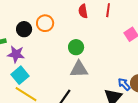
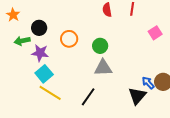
orange circle: (45, 23) -> (69, 39), moved
black circle: (24, 29) -> (39, 28), moved

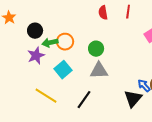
green arrow: (22, 41) -> (50, 43), moved
purple star: (40, 53) -> (36, 56), turned -30
cyan square: (44, 74) -> (63, 70), moved

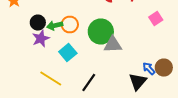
black circle: (35, 31) -> (38, 22), moved
green circle: (96, 49) -> (101, 32), size x1.6
gray triangle: (99, 71) -> (113, 44), moved

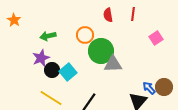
black circle: (38, 22) -> (52, 70), moved
orange circle: (70, 24) -> (85, 35), moved
green arrow: (55, 26) -> (48, 36), moved

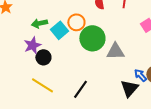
gray triangle: (113, 64) -> (115, 51), moved
cyan square: (68, 72) -> (59, 30), moved

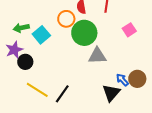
orange circle: (76, 22) -> (66, 19), moved
green circle: (92, 38) -> (84, 33), moved
yellow line: (42, 85) -> (37, 90), moved

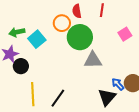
yellow line: (37, 90) -> (33, 94), turned 55

